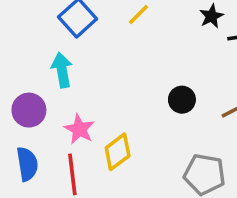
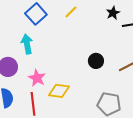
yellow diamond: (118, 152) -> (59, 91), turned 45

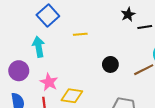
yellow line: (71, 12) -> (80, 34), moved, turned 40

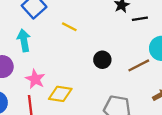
yellow line: (80, 34) -> (69, 27), turned 32

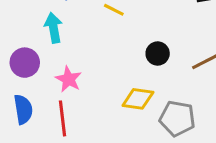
yellow diamond: (60, 94) -> (138, 99), moved

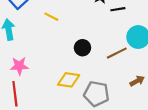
pink star: (69, 79) -> (19, 66), turned -30

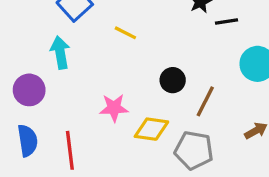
brown line: (117, 53) -> (205, 101), moved, turned -36
pink star: (19, 66) -> (114, 108), moved

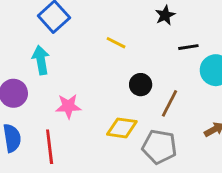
black line: (226, 21) -> (188, 47), moved
yellow line: (125, 33) -> (116, 43), moved
pink star: (114, 108) -> (68, 106), moved

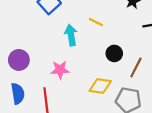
cyan arrow: (41, 60) -> (71, 35), moved

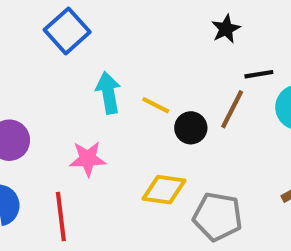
yellow line: (96, 22) -> (156, 105), moved
brown line: (136, 68) -> (232, 109), moved

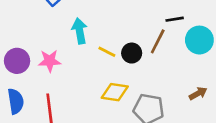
yellow line: (156, 105) -> (107, 52), moved
pink star: (88, 159) -> (50, 61), moved

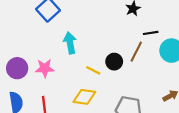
yellow line: (107, 52) -> (93, 70), moved
yellow diamond: (115, 92) -> (84, 97), moved

